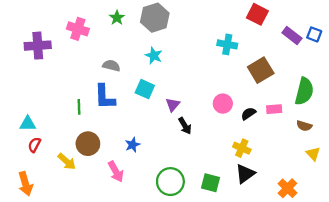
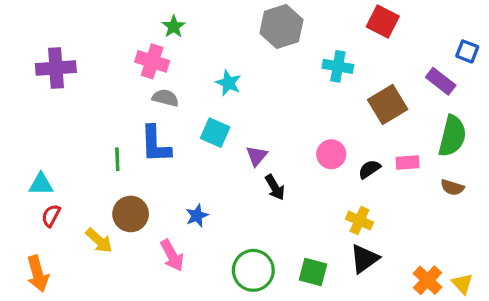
gray hexagon: (155, 18) -> (281, 27), moved
pink cross: (78, 29) -> (152, 61), moved
purple rectangle: (292, 36) -> (441, 81), moved
yellow triangle: (313, 154) -> (462, 284), moved

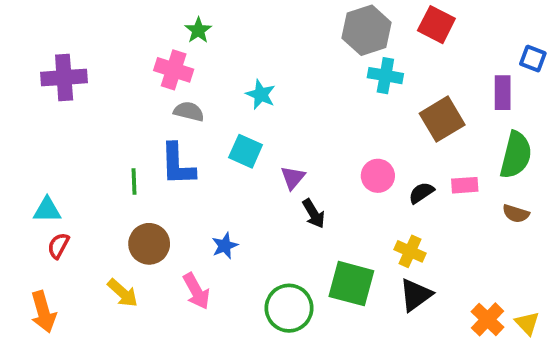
gray hexagon: (281, 27) -> (367, 30), moved
purple rectangle: (441, 81) -> (503, 93), turned 52
yellow arrow: (99, 240) -> (123, 293), moved
green square: (313, 272) -> (351, 284), moved, size x1.4

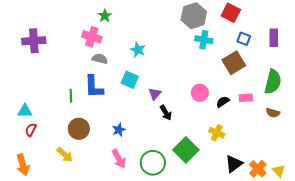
blue square: (533, 59) -> (244, 39), moved
purple rectangle: (503, 93) -> (274, 38), moved
green square: (351, 284) -> (186, 150), turned 30
pink arrow: (196, 291) -> (119, 159), moved
black triangle: (416, 295) -> (234, 164), moved

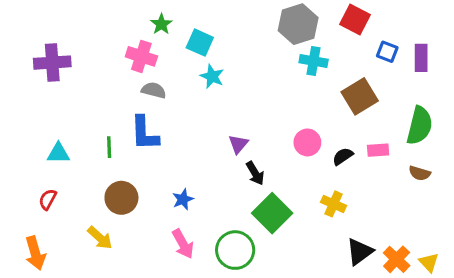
blue square: (244, 39) -> (387, 52), moved
cyan square: (130, 80) -> (200, 43), moved
cyan triangle: (25, 111) -> (58, 153), moved
green square: (186, 150) -> (272, 213), moved

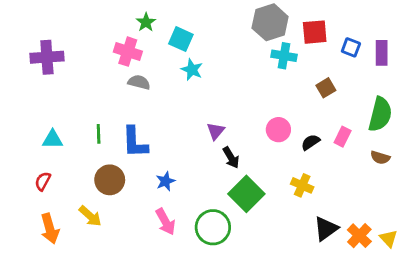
red square: (355, 20) -> (315, 32), moved, turned -32
brown square: (360, 96) -> (326, 88), size x0.6
blue L-shape: (144, 133) -> (135, 142), moved
pink rectangle: (378, 150) -> (343, 137), turned -60
orange arrow: (35, 253) -> (50, 229), moved

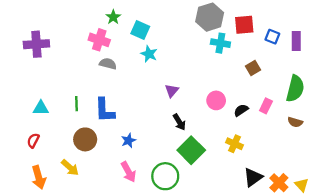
purple triangle: (216, 131) -> (172, 91), moved

